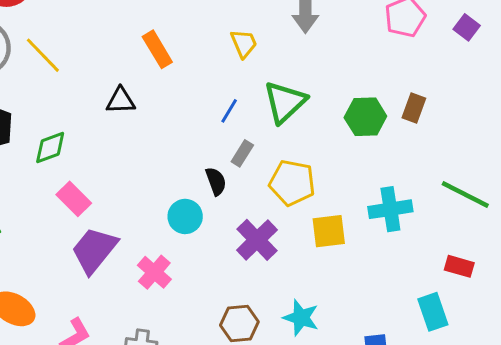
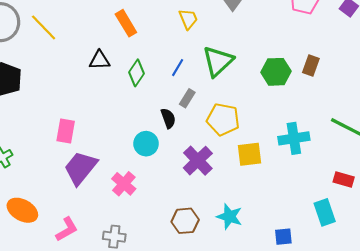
green diamond: (50, 148) -> (136, 73), moved, turned -35
pink rectangle: (74, 199) -> (66, 131), turned 55

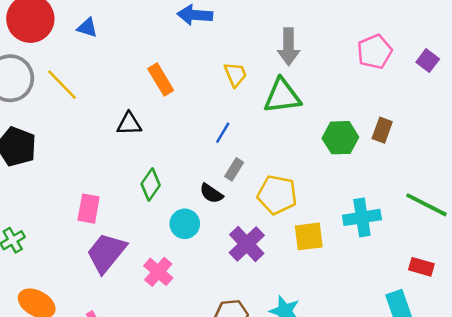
green triangle: (218, 61) -> (282, 96), moved, turned 36
green diamond: (136, 73) -> (151, 185), moved
black semicircle: (168, 118) -> (211, 193), turned 144

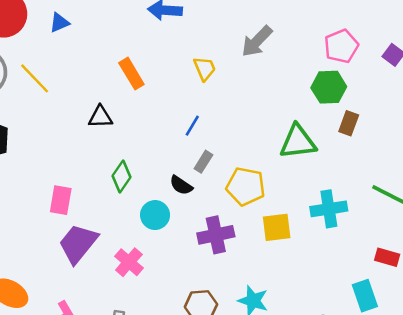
blue triangle: (87, 28) -> (59, 23), turned -40
gray arrow: (289, 47) -> (257, 41), turned 44
green triangle: (282, 96) -> (298, 142), moved
green hexagon: (340, 138) -> (329, 87), moved
purple cross: (247, 244) -> (216, 235), turned 32

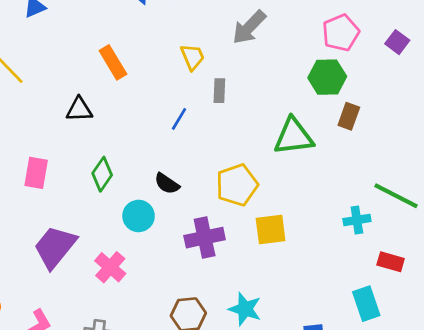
gray rectangle: (203, 162) -> (219, 91), moved, turned -30
yellow pentagon: (246, 186) -> (237, 185), turned -30
pink rectangle: (61, 200) -> (36, 173), moved
cyan cross: (329, 209) -> (357, 220), moved, size x0.7

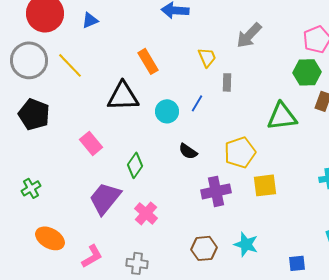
black triangle: (79, 109) -> (123, 96), size x1.6
pink rectangle: (36, 173) -> (91, 143), turned -50
green diamond: (102, 174) -> (135, 165), moved
cyan circle: (139, 216) -> (167, 111), moved

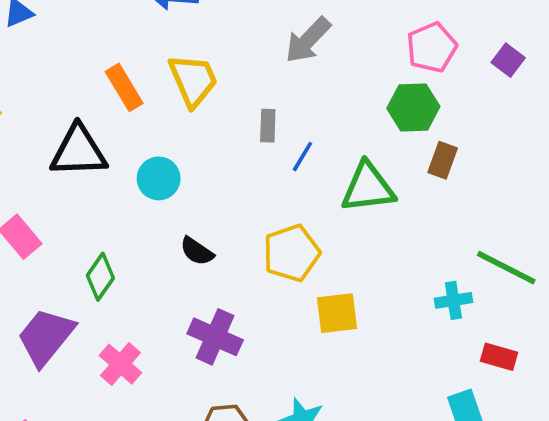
yellow trapezoid: (207, 57) -> (193, 80), moved, size x1.5
blue line: (197, 103) -> (302, 157), moved
purple cross: (216, 191) -> (215, 337), moved, turned 36

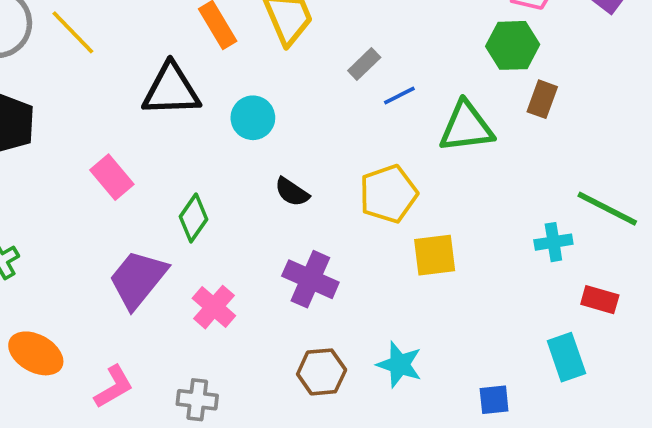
gray rectangle: (268, 126) -> (364, 64), turned 44
blue line: (302, 157) -> (399, 95), turned 32

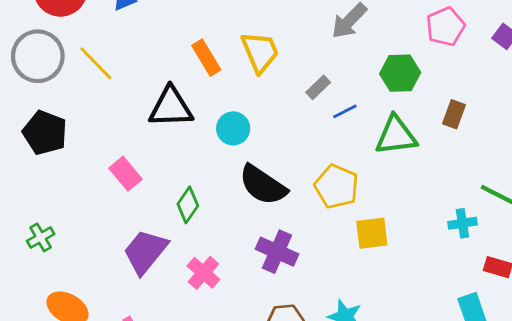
green hexagon: (513, 45) -> (400, 73), moved
black semicircle: (292, 192) -> (263, 185), size x1.8
yellow pentagon: (388, 194) -> (336, 186), turned -30

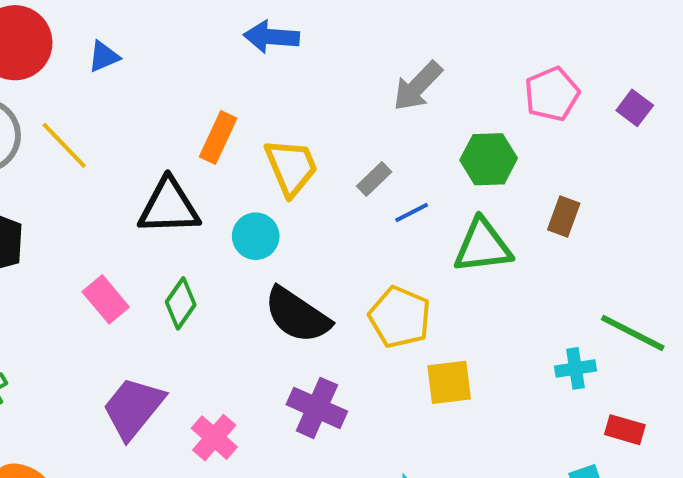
yellow trapezoid: (260, 52) -> (291, 167), moved
orange rectangle: (206, 58) -> (218, 137), turned 56
green diamond: (188, 205) -> (181, 303), moved

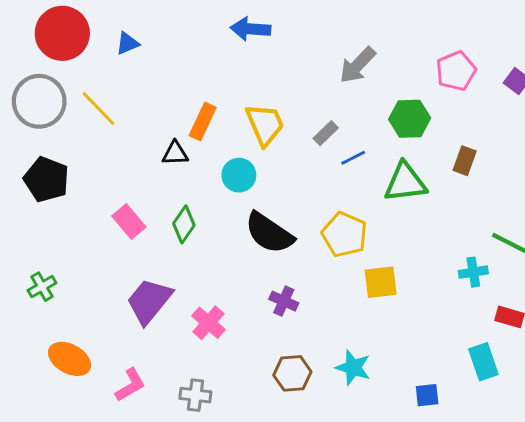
orange rectangle: (218, 137) -> (203, 122), moved
black triangle: (169, 207) -> (175, 153), size x0.6
purple cross: (317, 408) -> (284, 301), size x0.7

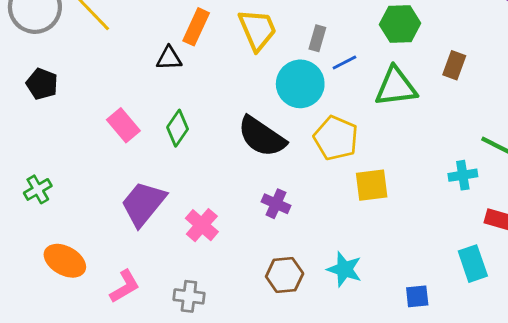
gray rectangle: (326, 133) -> (317, 38), turned -30
cyan circle: (239, 175) -> (300, 84), moved, size x1.4
black pentagon: (46, 179) -> (42, 84), size x0.7

